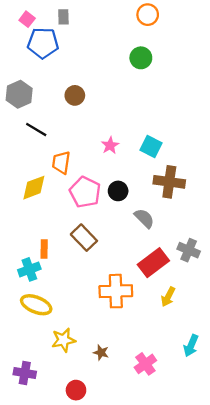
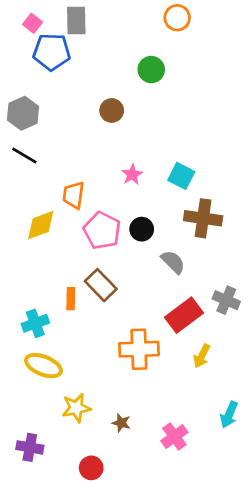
gray rectangle: (63, 17) -> (76, 20), size x1.5
green circle: (141, 58) -> (151, 70), moved
brown circle: (75, 95) -> (112, 110), moved
black line: (36, 130) -> (24, 156), moved
orange rectangle: (44, 249) -> (71, 299), moved

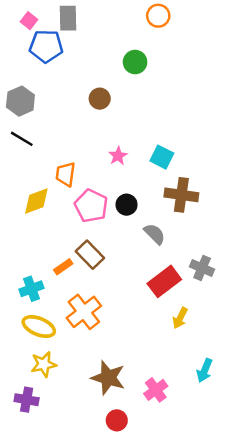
orange rectangle: (71, 299) -> (63, 267), turned 54
orange cross: (139, 349) -> (84, 312), moved, turned -36
yellow star: (76, 408) -> (44, 364), moved
brown star: (121, 423) -> (108, 378), size x2.0
red circle: (91, 468) -> (117, 420), moved

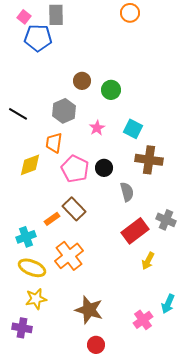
green circle: (135, 62) -> (111, 90), moved
gray hexagon: (20, 101) -> (64, 111), moved
gray semicircle: (155, 234) -> (127, 192), turned 30
pink cross: (156, 390) -> (143, 320), moved

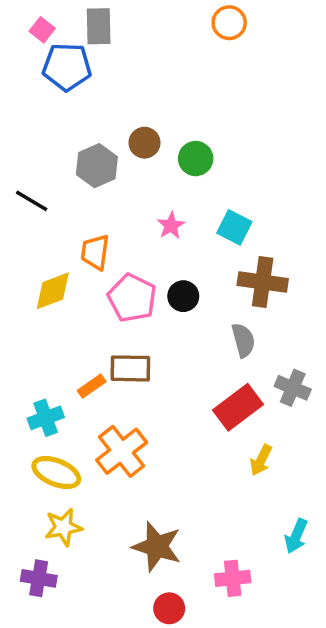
gray hexagon: (64, 111) -> (97, 166), moved
gray semicircle: (127, 192) -> (243, 340), moved
brown rectangle: (74, 209) -> (130, 368), turned -45
pink cross: (143, 320) -> (233, 578), moved, turned 30

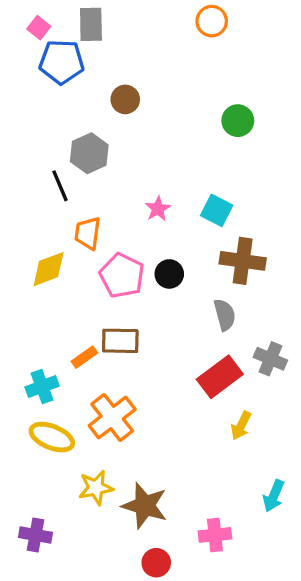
brown circle: (144, 143) -> (125, 99), moved
green circle: (196, 159) -> (238, 121), moved
black line: (32, 201) -> (60, 186), moved, turned 36
yellow star: (63, 527) -> (96, 488), moved

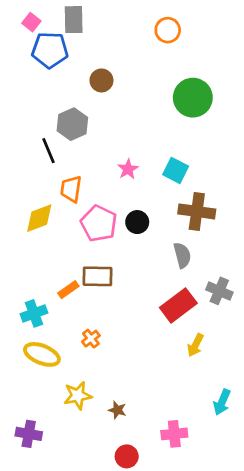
orange circle: (212, 21) -> (168, 30), moved
green circle: (238, 121) -> (193, 98), size x1.5
orange cross: (112, 418) -> (91, 339), size x0.5
brown star: (145, 506) -> (117, 410), size x0.5

